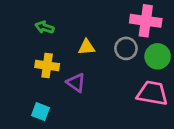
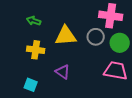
yellow triangle: (87, 47) -> (66, 36), size x1.6
purple triangle: (76, 83) -> (63, 72), moved

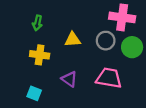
green arrow: (34, 21) -> (37, 23), turned -96
yellow triangle: (66, 36) -> (73, 39), size x0.7
pink trapezoid: (116, 71) -> (109, 78), moved

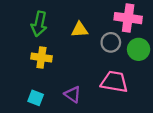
green arrow: (37, 23) -> (39, 24), size x1.5
yellow triangle: (73, 39) -> (80, 30), moved
purple triangle: (69, 79) -> (73, 94), moved

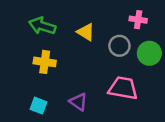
pink cross: (128, 18) -> (138, 20), size x0.6
green arrow: (39, 24) -> (42, 26), turned 95
yellow triangle: (80, 30) -> (86, 32), turned 36

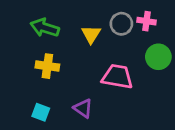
yellow triangle: (86, 32) -> (91, 34), turned 30
gray circle: (119, 46) -> (121, 24), moved
pink trapezoid: (123, 88) -> (117, 77), moved

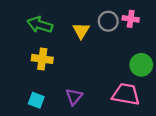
green circle: (158, 57) -> (141, 65), moved
pink trapezoid: (117, 77) -> (126, 94), moved
purple triangle: (83, 108) -> (74, 97), turned 36

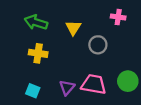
gray circle: (108, 21) -> (98, 45), moved
green circle: (141, 65) -> (128, 81), moved
pink trapezoid: (126, 94) -> (94, 84), moved

